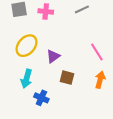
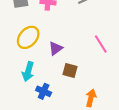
orange arrow: (100, 80) -> (91, 98), moved

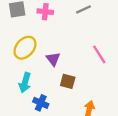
purple triangle: (56, 48) -> (53, 59), turned -32

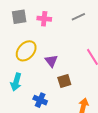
brown square: (68, 81) -> (64, 81), turned -32
cyan arrow: (25, 83) -> (16, 82), moved

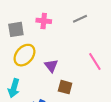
gray square: (19, 17) -> (16, 29), moved
brown square: (64, 81) -> (65, 87), turned 32

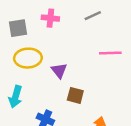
yellow ellipse: (24, 55) -> (28, 58), turned 45
pink line: (95, 61) -> (110, 53), moved, turned -60

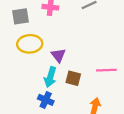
pink line: (110, 53) -> (106, 70), moved
cyan arrow: (15, 97) -> (50, 77), moved

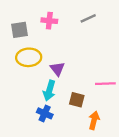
brown square: (73, 78) -> (77, 100), moved

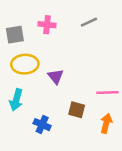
cyan arrow: (49, 91) -> (16, 100), moved
orange arrow: (94, 120) -> (106, 123), moved

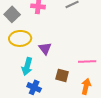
gray square: (15, 35) -> (12, 14), turned -35
cyan arrow: (16, 100) -> (27, 66), moved

